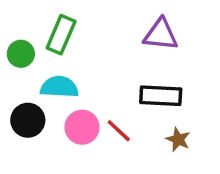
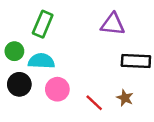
green circle: (21, 54) -> (14, 51), moved
black rectangle: (161, 96) -> (136, 61), moved
red line: (119, 131) -> (94, 103), moved

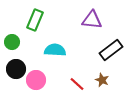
cyan semicircle: (41, 61) -> (55, 50), moved
black rectangle: (136, 61) -> (111, 50), turned -40
pink circle: (57, 89) -> (36, 80), moved

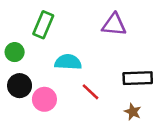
black rectangle: (111, 50) -> (138, 78), moved, turned 35
brown star: (102, 80) -> (133, 112), moved
red line: (77, 84) -> (90, 92), moved

